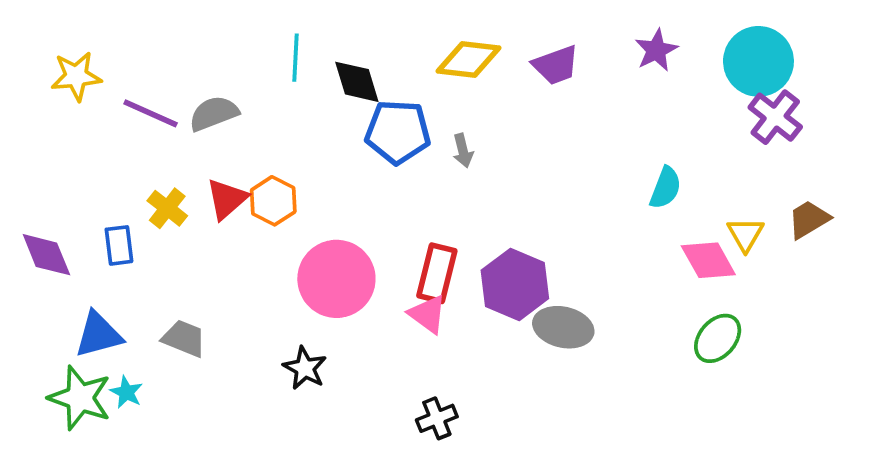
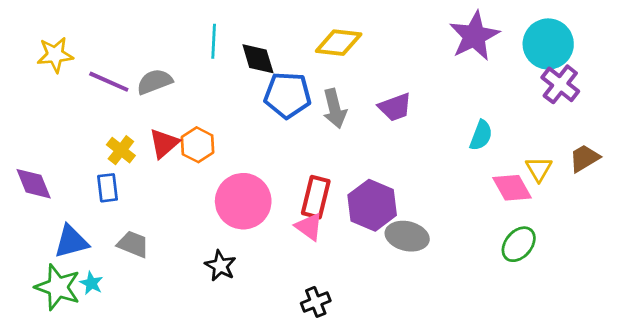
purple star: (656, 50) -> (474, 36), size x1.6
purple trapezoid: (556, 65) -> (395, 107), moved
gray arrow: (463, 151) -> (335, 109), size x1.6
blue rectangle: (119, 245) -> (107, 188), moved

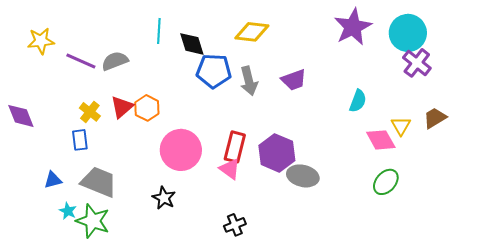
purple diamond: (34, 184) -> (21, 116), moved
blue triangle: (71, 242) -> (53, 180), size x0.7
gray trapezoid: (133, 244) -> (99, 182), size x1.5
green star: (58, 287) -> (93, 221), moved

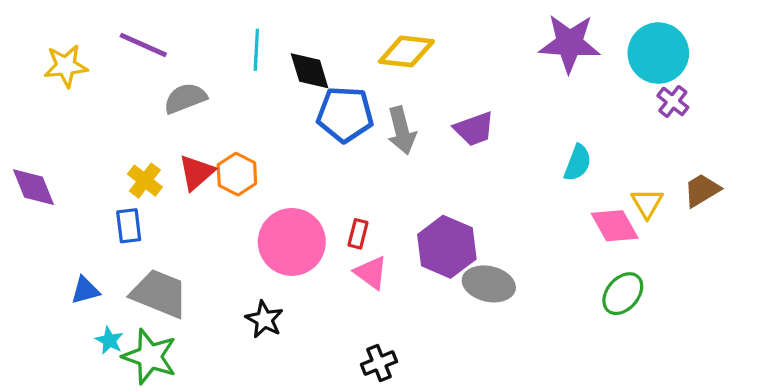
purple star: (353, 27) -> (570, 43), turned 30
purple line: (81, 61) -> (143, 45), moved
purple cross: (417, 63) -> (673, 101), size x0.7
red rectangle: (235, 147) -> (358, 234), moved, size x0.6

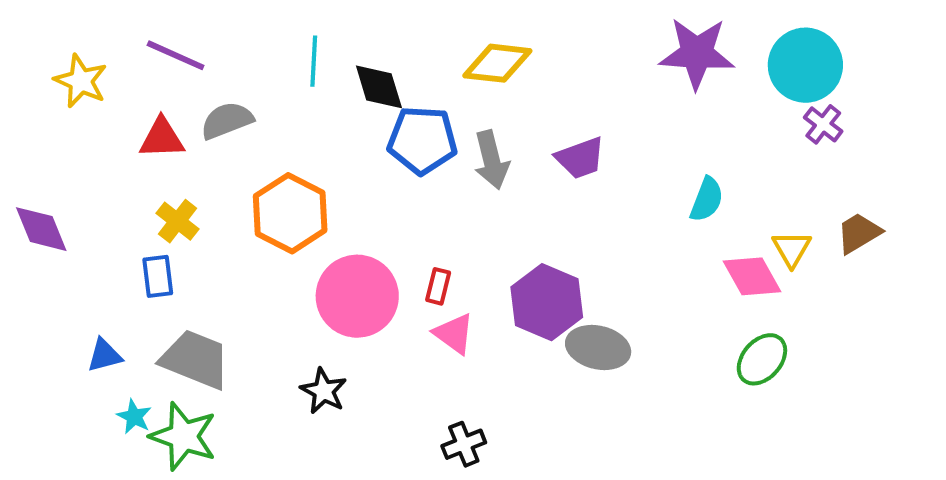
yellow star: (66, 66) -> (81, 81), turned 30
red triangle: (197, 172) -> (162, 138), moved, turned 39
orange hexagon: (237, 174) -> (290, 213), size x1.5

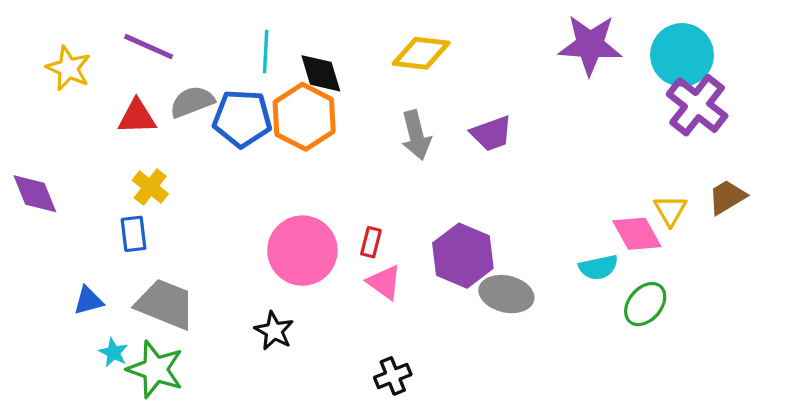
purple cross: (823, 124) -> (697, 105), size x1.8
blue pentagon: (422, 140) -> (242, 118), moved
cyan semicircle: (707, 199) -> (598, 267), moved, turned 57
orange hexagon: (290, 213) -> (304, 117), moved

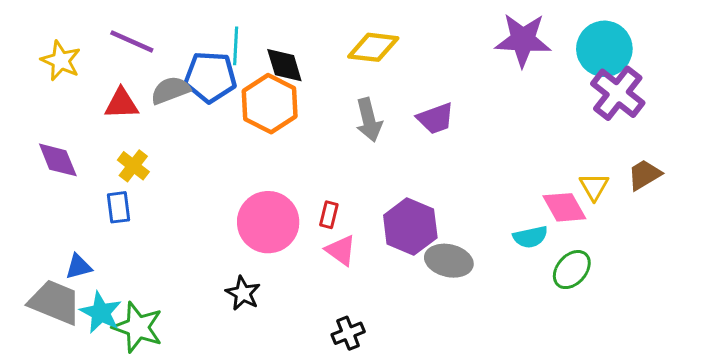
blue pentagon: (242, 118) -> (210, 77), moved
purple diamond: (35, 194) -> (58, 160), moved
gray trapezoid: (165, 304) -> (55, 302), moved
cyan star: (113, 353) -> (101, 312), size x1.6

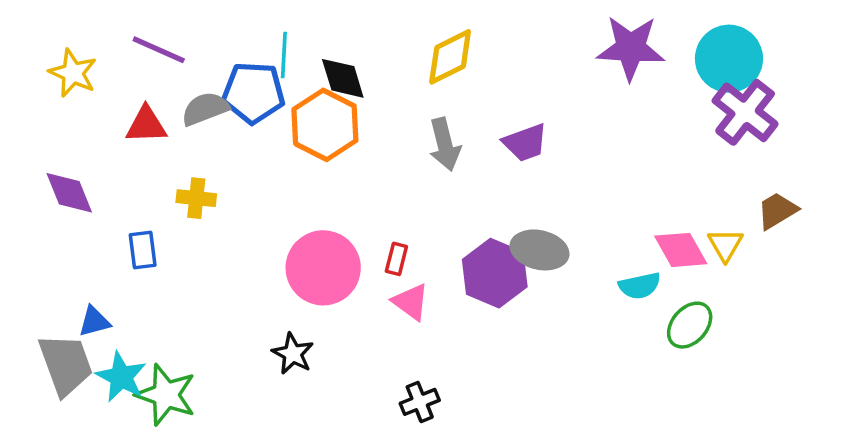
yellow diamond: (373, 47) -> (450, 57), turned -33
yellow cross: (133, 166) -> (196, 198), moved, turned -32
yellow triangle: (594, 187) -> (725, 245), moved
gray ellipse: (449, 261) -> (539, 250), moved
gray trapezoid: (55, 302) -> (66, 364), turned 48

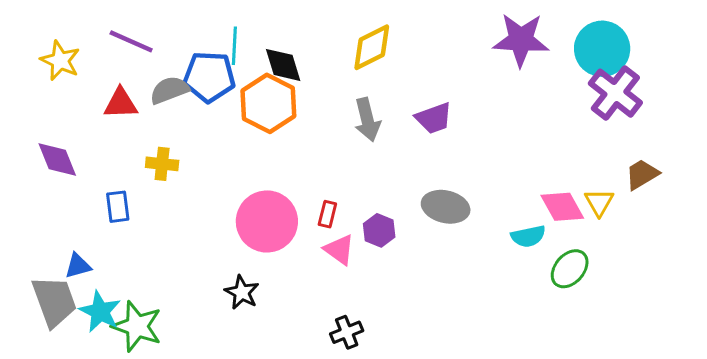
purple hexagon: (495, 273) -> (379, 230), moved, size x0.6

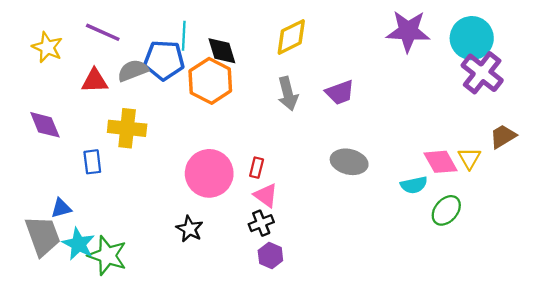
yellow cross: (162, 164) -> (127, 128), size x1.5
purple hexagon: (379, 230) -> (270, 256), moved
black cross: (347, 332) -> (261, 223), moved

